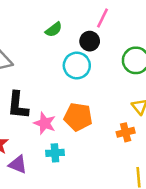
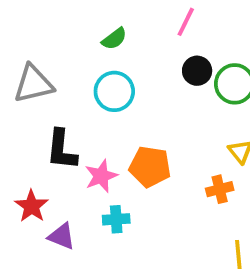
black circle: (90, 41) -> (197, 71), moved
cyan circle: (77, 66) -> (114, 91), moved
pink star: (45, 123) -> (101, 176), turned 30

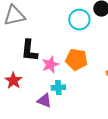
cyan circle: (114, 91) -> (79, 20), moved
purple triangle: (62, 236) -> (44, 101), moved

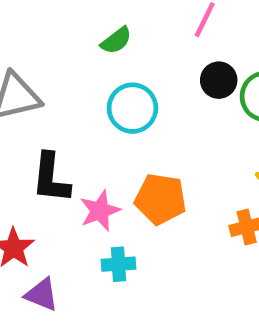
cyan circle: (79, 20) -> (132, 108), moved
purple triangle: (44, 101) -> (42, 295), moved

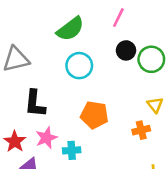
green semicircle: (116, 41) -> (70, 29), size x1.6
pink star: (100, 211) -> (46, 138), moved

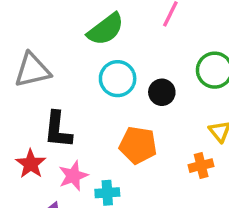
black circle: (126, 50) -> (162, 92), moved
red star: (15, 142) -> (31, 164), moved

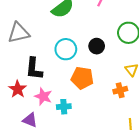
cyan circle: (118, 79) -> (66, 49), moved
pink star: (73, 176) -> (43, 96), turned -30

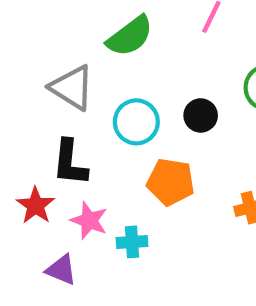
gray triangle: (19, 33) -> (72, 88), moved, turned 45

